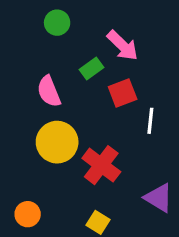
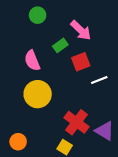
white line: (150, 121) -> (99, 80), turned 63
red cross: (101, 165) -> (77, 122), moved

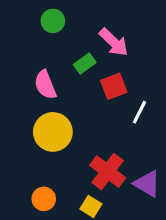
white line: (99, 80) -> (140, 112), turned -42
orange circle: (18, 142) -> (44, 199), moved

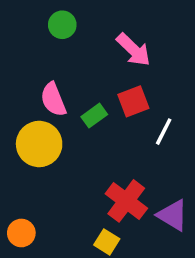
green rectangle: (85, 64) -> (94, 116), moved
yellow circle: (53, 132) -> (39, 144), moved
orange circle: (44, 199) -> (21, 233), moved

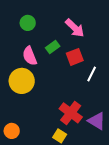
green circle: (62, 25) -> (28, 23), moved
green rectangle: (94, 116) -> (53, 47), moved

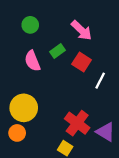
red square: (75, 57) -> (82, 62), turned -36
yellow circle: (22, 81) -> (24, 108), moved
orange circle: (12, 131) -> (17, 133), moved

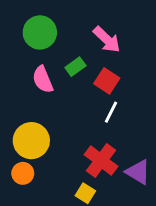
green circle: (30, 25) -> (40, 32), size x1.5
white line: (100, 81) -> (111, 112), moved

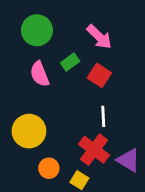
white line: (111, 112) -> (103, 116), moved, turned -30
orange circle: (23, 173) -> (49, 168), moved

